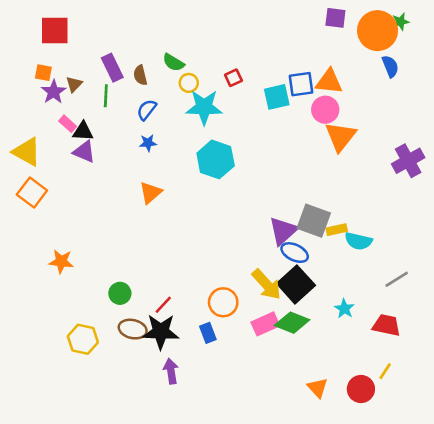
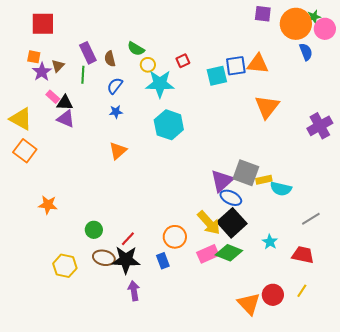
pink circle: (325, 110) -> (325, 29), moved
orange triangle: (318, 388) -> (249, 304), size x1.4
red circle: (361, 389) -> (273, 295), moved

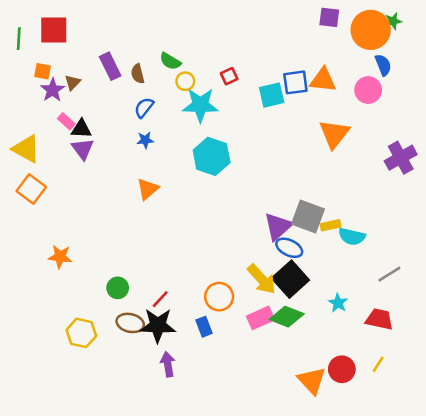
pink circle: (325, 29) -> (368, 90), moved
green line: (83, 75) -> (19, 39), moved
purple triangle: (66, 119) -> (83, 149), turned 30

